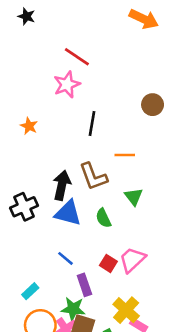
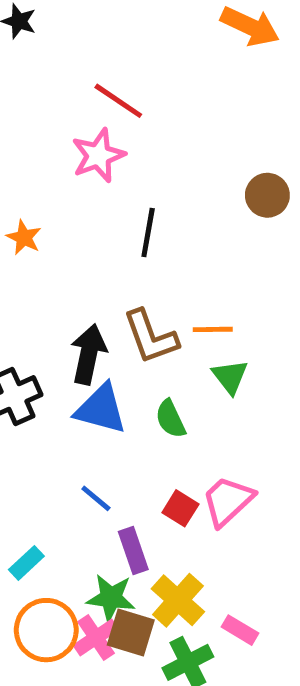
orange line: (125, 155) -> (213, 329), moved
yellow cross: (126, 310) -> (178, 600), moved

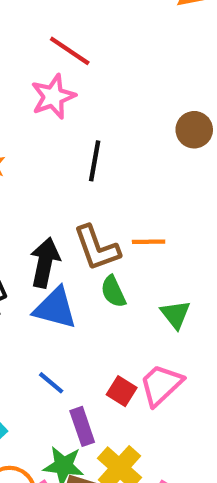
green triangle: (230, 377) -> (176, 314), moved
green semicircle: (170, 419) -> (113, 292), moved

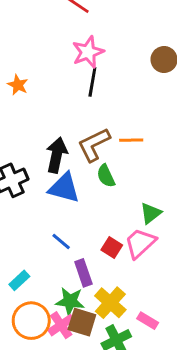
pink star: (53, 97) -> (88, 52), moved
brown L-shape: (97, 248) -> (94, 145), turned 84
green triangle: (176, 314) -> (151, 213), moved, turned 30

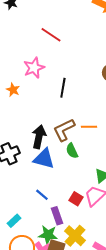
pink star: (88, 52) -> (34, 68), moved

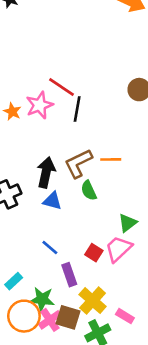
red line: (51, 35) -> (62, 87), moved
pink star: (34, 68) -> (40, 105), moved
blue triangle: (44, 159) -> (52, 201), size x0.7
green star: (48, 235) -> (42, 299), moved

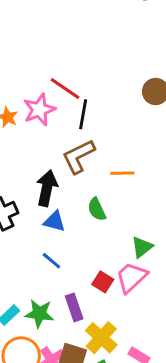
brown L-shape: (78, 163) -> (79, 156), moved
blue line: (50, 247) -> (51, 261), moved
green star: (42, 299) -> (39, 314), moved

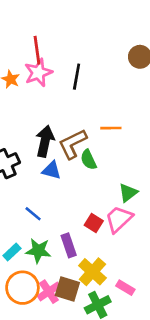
red line: (65, 88) -> (37, 50), moved, turned 48
brown L-shape: (79, 156) -> (73, 144), moved
blue line: (51, 261) -> (33, 214), moved

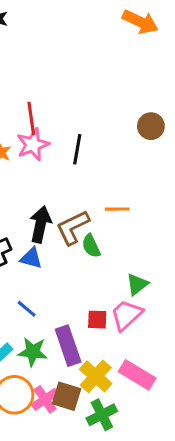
blue triangle: (52, 170) -> (31, 258), moved
red square: (94, 223) -> (97, 320), turned -30
purple rectangle: (69, 245) -> (68, 346), size x1.4
pink rectangle: (125, 288) -> (137, 375), moved, size x1.6

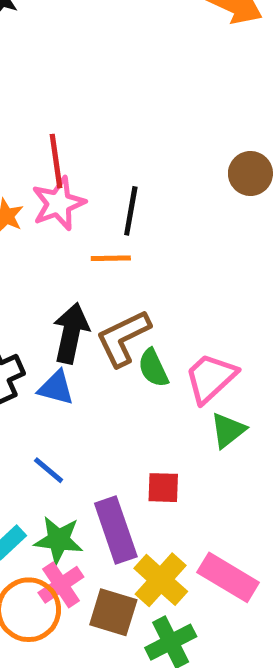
orange line: (117, 209) -> (111, 258), moved
pink trapezoid: (126, 315) -> (211, 378), moved
pink cross: (45, 399) -> (61, 585), moved

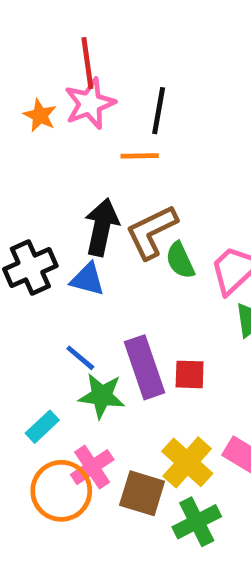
purple rectangle: (116, 530) -> (144, 367), moved
green star: (58, 540) -> (102, 396), moved

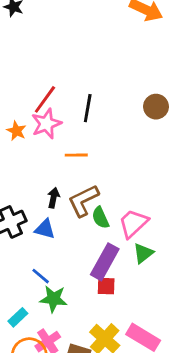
red line: (87, 63) -> (45, 99), turned 44
black line: (159, 111) -> (88, 108), moved
black arrow: (102, 227) -> (53, 198), size x0.6
purple rectangle: (144, 367) -> (105, 262), moved, turned 48

